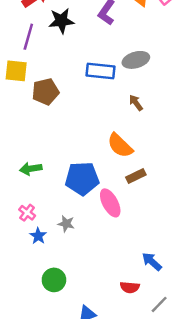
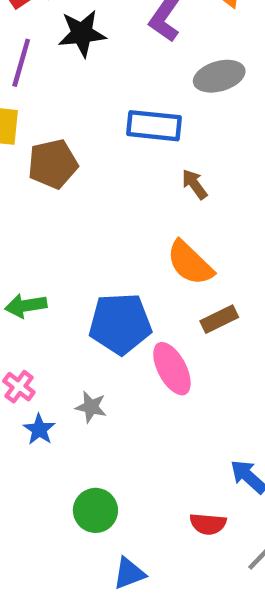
gray ellipse: (136, 60) -> (219, 76), moved
brown arrow: (136, 103) -> (194, 184), moved
green circle: (54, 280) -> (95, 510), moved

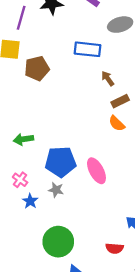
orange semicircle: (190, 263) -> (117, 124), moved, size x0.7
brown rectangle: (219, 319) -> (120, 101), moved
blue pentagon: (120, 324) -> (61, 162), moved
green circle: (95, 510) -> (58, 242), size x1.4

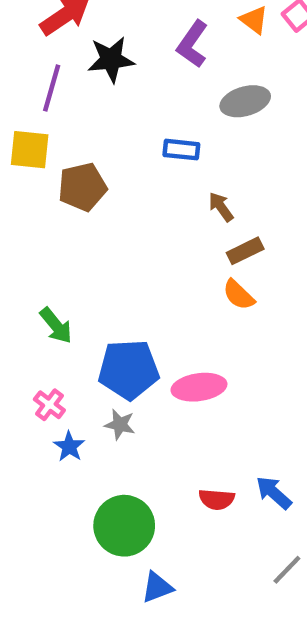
blue rectangle: (87, 49) -> (181, 150), size x0.7
green arrow: (23, 139) -> (56, 326), turned -120
pink ellipse: (96, 171) -> (199, 387), turned -70
red semicircle: (114, 248) -> (217, 499), moved

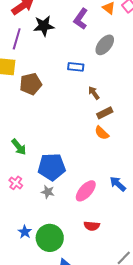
gray ellipse: (245, 101) -> (105, 45), turned -35
pink ellipse: (199, 387) -> (86, 191), moved, turned -40
blue star: (69, 447) -> (25, 232), moved
blue arrow: (274, 493) -> (118, 184), moved

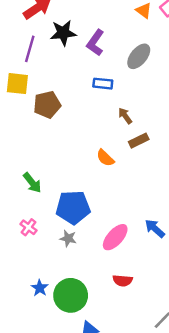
purple L-shape: (81, 19) -> (95, 43), moved
orange semicircle: (102, 133) -> (105, 158), moved

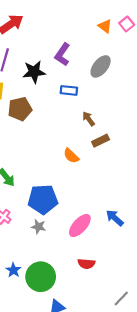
black star: (63, 33) -> (34, 72), moved

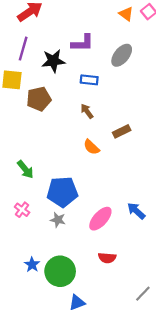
purple L-shape: (62, 54) -> (82, 43), turned -125
brown arrow: (89, 119) -> (87, 111), moved

